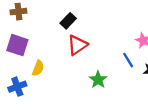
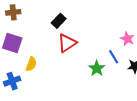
green star: (98, 80) -> (97, 68), moved

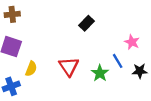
black rectangle: (59, 21) -> (87, 23), moved
red triangle: (67, 43) -> (69, 66), moved, turned -30

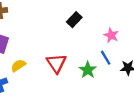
pink star: (132, 42) -> (111, 35), moved
yellow semicircle: (31, 69) -> (18, 65), turned -144

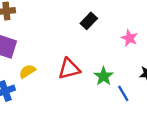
blue line: (106, 58) -> (123, 93), moved
red triangle: (56, 63) -> (69, 69), turned 50

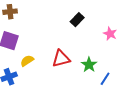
blue line: (123, 93) -> (105, 79), turned 64

